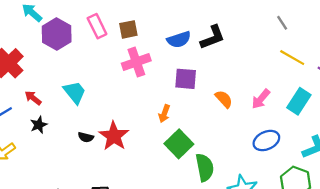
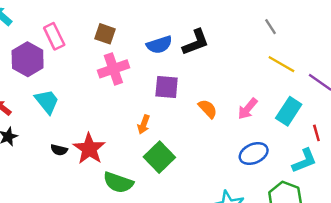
pink rectangle: (97, 26) -> (54, 36), moved
brown square: (128, 29) -> (105, 34), turned 30
purple hexagon: (57, 34) -> (28, 59), moved
green semicircle: (205, 167) -> (118, 183), moved, turned 120

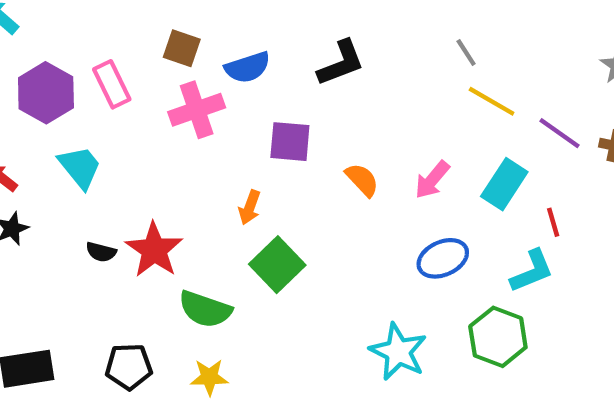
gray line: (271, 27) -> (466, 52), moved
pink rectangle: (54, 36) -> (112, 84), moved
blue semicircle: (159, 45) -> (248, 67), moved

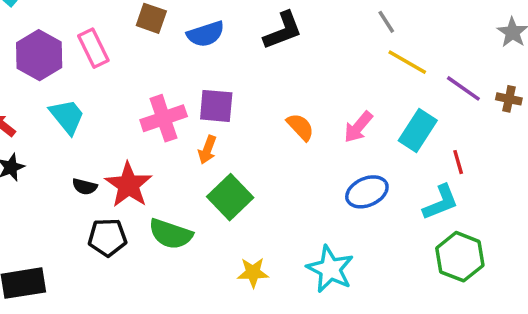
pink cross: (197, 110) -> (164, 118), moved
purple square: (290, 142) -> (216, 106), moved
green hexagon: (498, 337) -> (460, 257), moved
black pentagon: (129, 367) -> (107, 237), moved
yellow star: (209, 377) -> (253, 273), moved

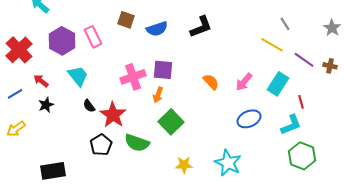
gray line: (386, 22) -> (285, 24), moved
black semicircle: (85, 187) -> (89, 106), moved, turned 40
black pentagon: (107, 237) -> (101, 145), turned -30

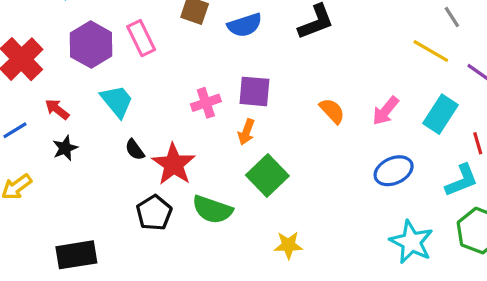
pink cross: (133, 77) -> (206, 103), size x0.7
cyan star: (228, 163) -> (411, 242), moved

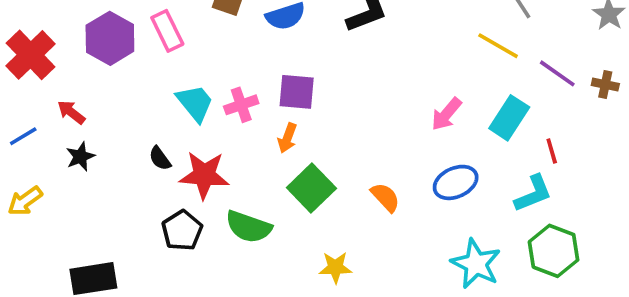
cyan trapezoid: (117, 101) -> (195, 103), moved
orange semicircle: (332, 111) -> (385, 197), moved
red star: (174, 164) -> (204, 175), turned -30

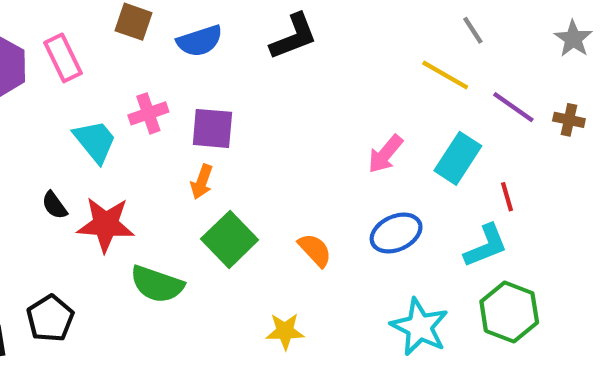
pink cross: (241, 105) -> (148, 113), moved
black pentagon: (182, 231) -> (50, 318), moved
yellow star: (335, 267) -> (285, 331), moved

